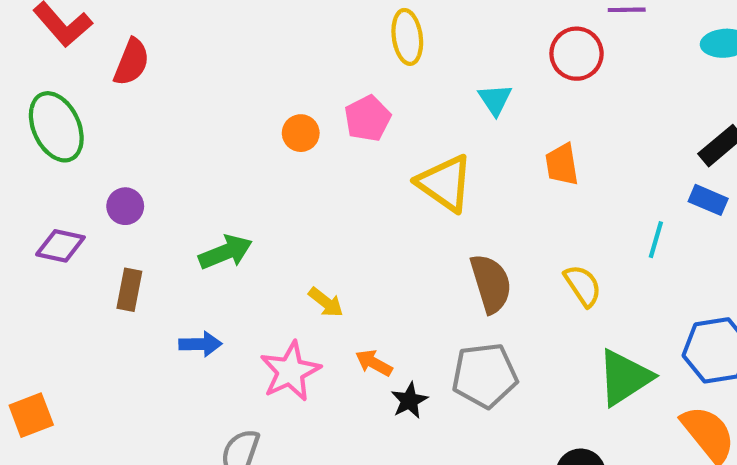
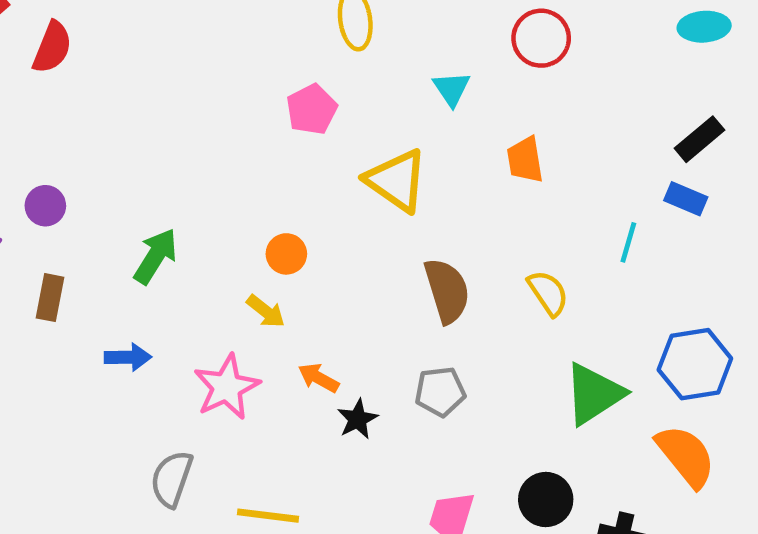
orange circle: (301, 133) -> (286, 254), moved
green arrow: (226, 252) -> (156, 256), turned -36
gray pentagon: (485, 375) -> (440, 392), size x0.7

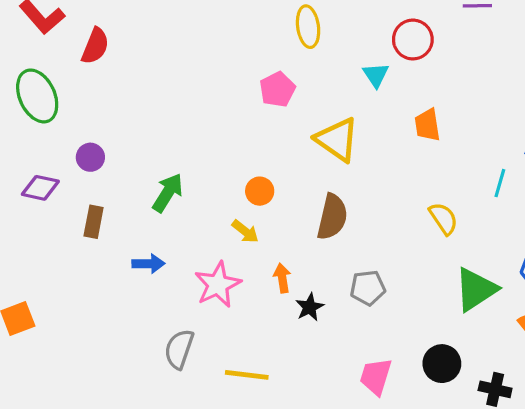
red circle: (541, 38) -> (413, 40), moved
brown semicircle: (447, 291) -> (332, 217), moved, turned 30
orange arrow: (318, 378) -> (282, 278), turned 52

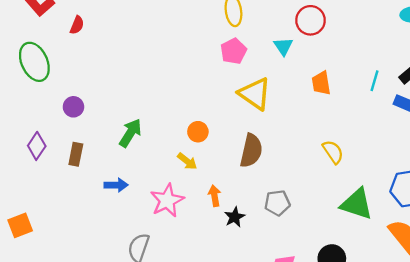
red semicircle: (95, 46) -> (77, 25), size x0.7
pink pentagon: (277, 89) -> (233, 51), moved
cyan line: (500, 183) -> (374, 81), moved
purple diamond: (40, 188) -> (37, 146), moved, turned -68
green triangle: (476, 289) -> (357, 204), turned 51

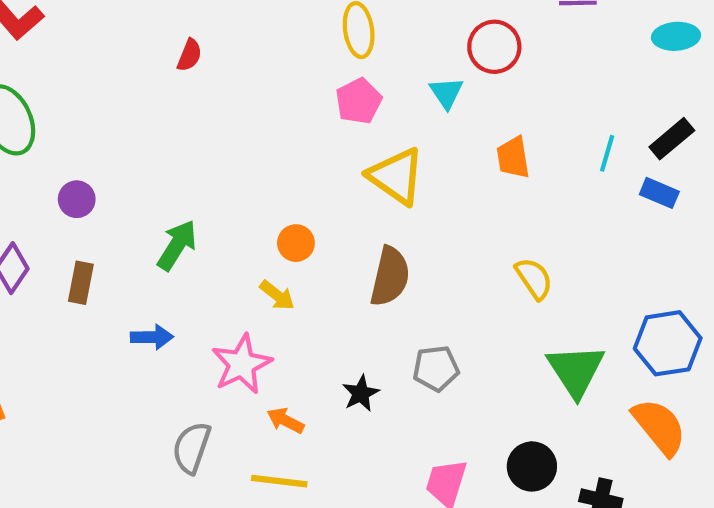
red semicircle: (77, 25) -> (189, 55), moved
orange arrow: (215, 196) -> (286, 421), moved, turned -54
green triangle: (357, 204) -> (576, 370), turned 39

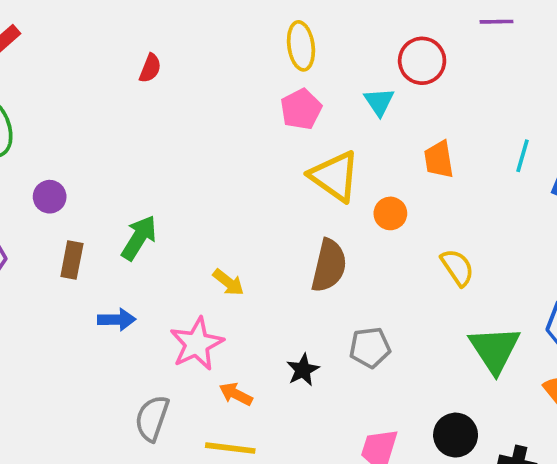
orange circle: (296, 243) -> (390, 213), moved
brown rectangle: (81, 283) -> (72, 260), moved

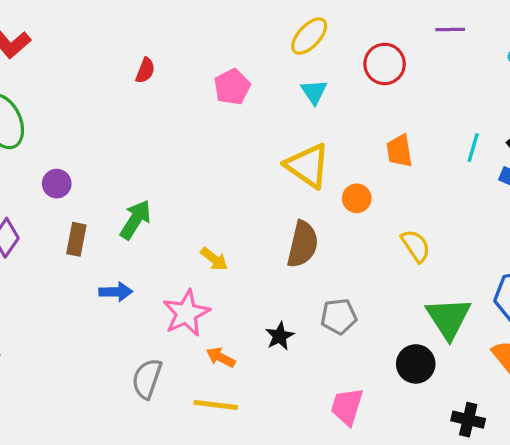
yellow ellipse: (301, 46) -> (309, 36), moved, turned 51
cyan triangle: (379, 102) -> (314, 92), moved
pink pentagon: (301, 109) -> (232, 87), moved
black circle: (456, 435) -> (416, 364), moved

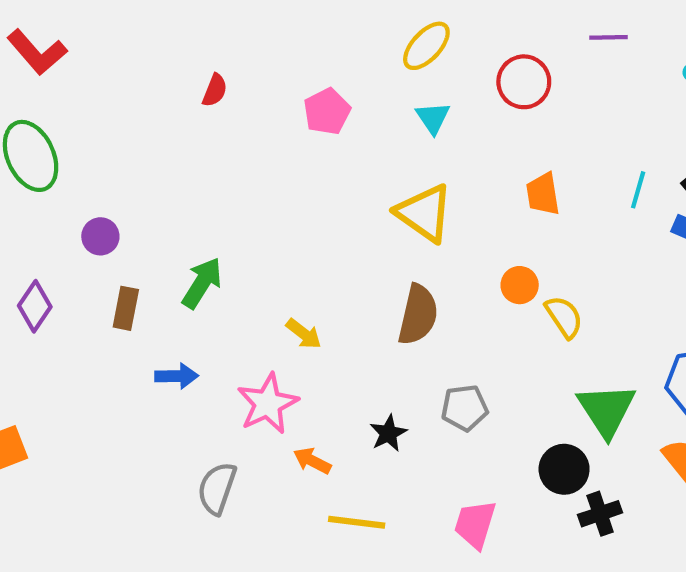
orange circle: (357, 198) -> (520, 285), moved
yellow line: (216, 405) -> (357, 522), moved
black cross: (468, 420) -> (600, 514), moved, turned -32

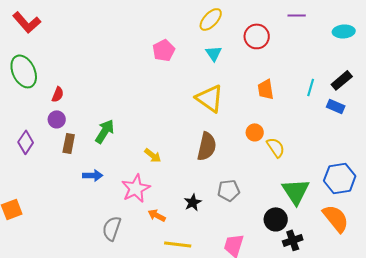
red semicircle: (215, 90) -> (58, 94), moved
purple circle: (100, 236) -> (57, 119), moved

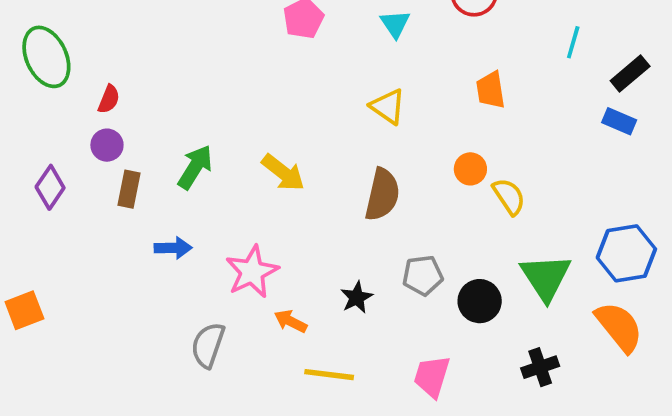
cyan line: (311, 87) -> (573, 42), moved
yellow triangle: (210, 98) -> (388, 107), size x0.7
yellow arrow: (153, 155) -> (283, 173), moved, size x1.4
black circle: (276, 219) -> (480, 301), moved

